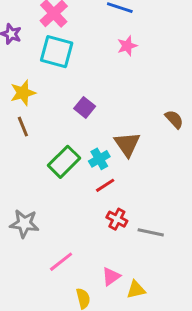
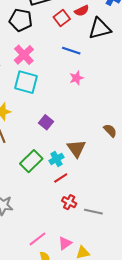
pink line: (61, 262) -> (38, 239), moved

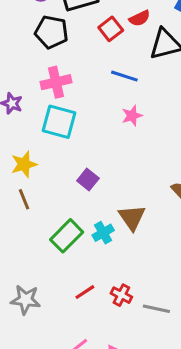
pink cross: (24, 55) -> (56, 82), turned 30
red line: (61, 178) -> (85, 292), moved

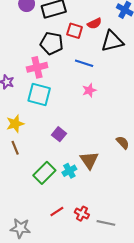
red square: (111, 29) -> (75, 31), turned -35
black pentagon: (51, 32) -> (52, 43), moved
gray star: (26, 300) -> (20, 228), moved

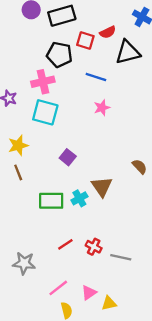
green rectangle: (44, 173) -> (51, 201), turned 45

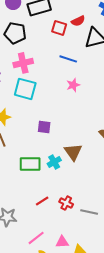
black pentagon: (59, 55) -> (15, 33), moved
purple square: (68, 157) -> (44, 127), turned -32
pink triangle: (89, 293) -> (62, 242), turned 32

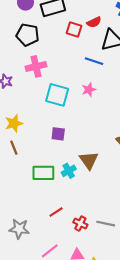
blue line: (68, 59) -> (94, 61), moved
cyan square: (25, 89) -> (57, 95), moved
red cross: (66, 203) -> (80, 224), moved

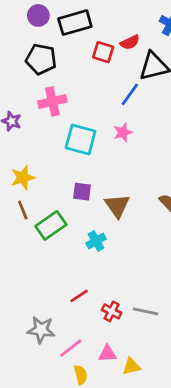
blue line: (94, 61) -> (130, 94), turned -72
brown triangle: (89, 160) -> (117, 206), moved
green rectangle: (43, 173) -> (51, 225), moved, turned -35
gray star: (19, 229) -> (41, 330), moved

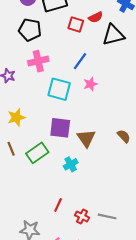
blue line: (130, 94) -> (80, 61), moved
purple square: (82, 192) -> (60, 128), size x1.5
brown line: (23, 210) -> (11, 149), moved
red line: (79, 296) -> (58, 205), turned -32

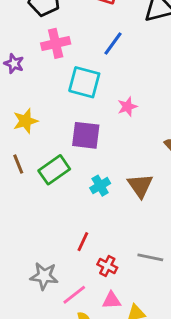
pink star: (90, 84) -> (127, 107), moved
brown triangle: (86, 138) -> (140, 186), moved
red cross: (82, 216) -> (107, 266), moved

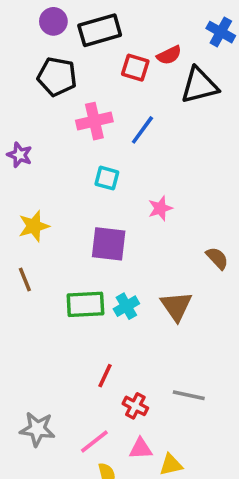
pink cross: (56, 43) -> (94, 121), moved
cyan square: (84, 82) -> (107, 178), size x0.6
green rectangle: (54, 170) -> (85, 304), moved, turned 32
gray star: (44, 276) -> (37, 429), moved

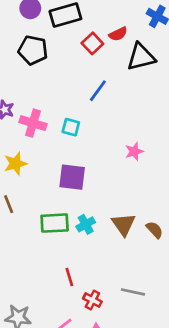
red square: (135, 68) -> (92, 43), turned 30
pink cross: (94, 121) -> (33, 123), moved, turned 30
pink star: (160, 208) -> (134, 151), moved
brown semicircle: (217, 258) -> (155, 230), moved
red line: (105, 376) -> (69, 277), turned -42

